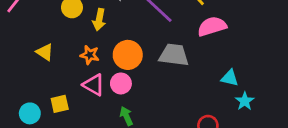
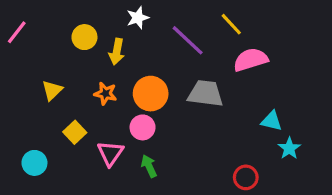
yellow triangle: (45, 52) -> (52, 90), turned 42
pink triangle: (94, 85) -> (110, 153), moved, turned 35
yellow square: (60, 104) -> (75, 132), moved, turned -30

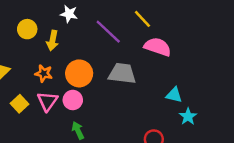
white star: (138, 18) -> (69, 14), turned 30
pink semicircle: (251, 60) -> (158, 47), turned 36
pink triangle: (110, 153) -> (47, 101), moved

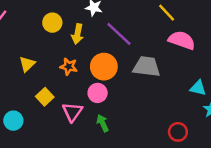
purple line: (108, 32) -> (119, 34), moved
pink triangle: (47, 101) -> (72, 112), moved

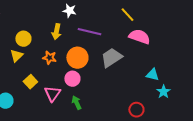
yellow circle: (52, 23) -> (23, 39), moved
purple line: (119, 34) -> (89, 32), turned -30
gray trapezoid: (147, 67) -> (111, 58), turned -40

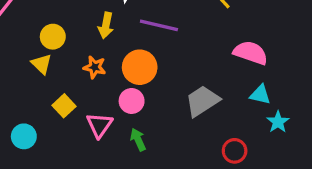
pink semicircle: (139, 37) -> (251, 53), moved
yellow triangle: (16, 56) -> (42, 64), turned -32
gray trapezoid: (111, 58) -> (202, 101), moved

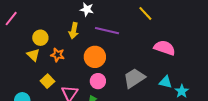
orange star: (95, 67) -> (58, 55), moved
cyan triangle: (260, 95) -> (166, 82), moved
pink circle: (132, 101) -> (98, 81), moved

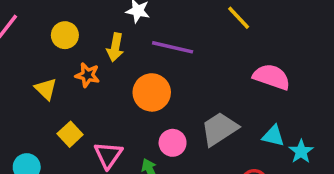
yellow circle: (40, 38) -> (65, 35), moved
orange star: (58, 55) -> (87, 75), moved
pink circle: (98, 81) -> (173, 143), moved

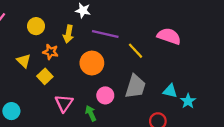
yellow line: (239, 18) -> (135, 51), moved
pink semicircle: (272, 77) -> (169, 36), moved
gray trapezoid: (219, 129) -> (135, 86), turned 140
yellow square: (70, 134) -> (45, 76), moved

